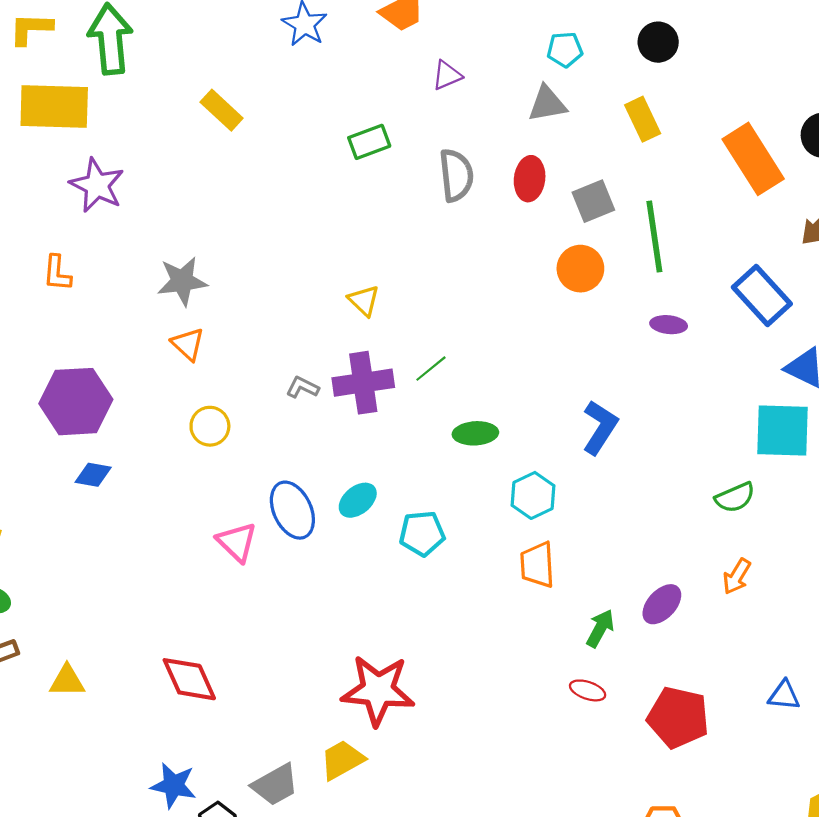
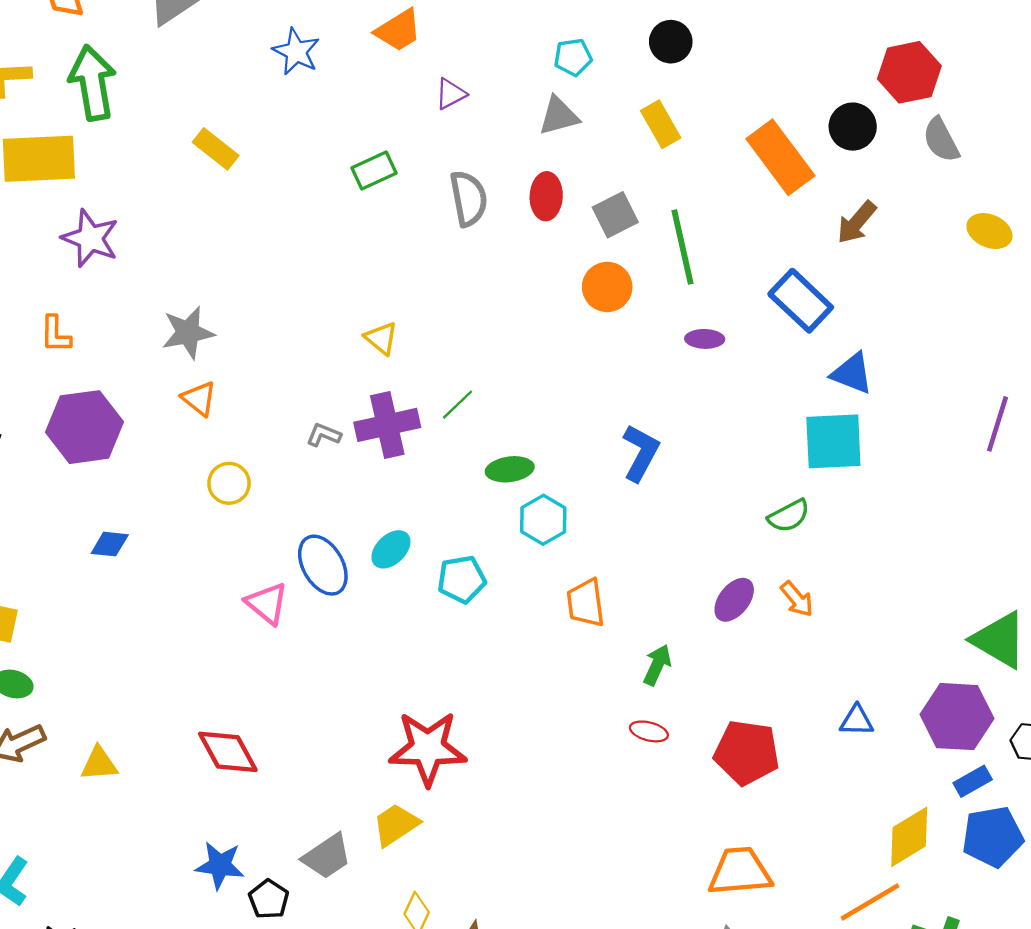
purple hexagon: (76, 402) -> (84, 427), moved
cyan hexagon: (533, 495) -> (543, 520), moved
orange arrow: (737, 576) -> (797, 599), turned -66
purple ellipse: (662, 604) -> (734, 600), moved

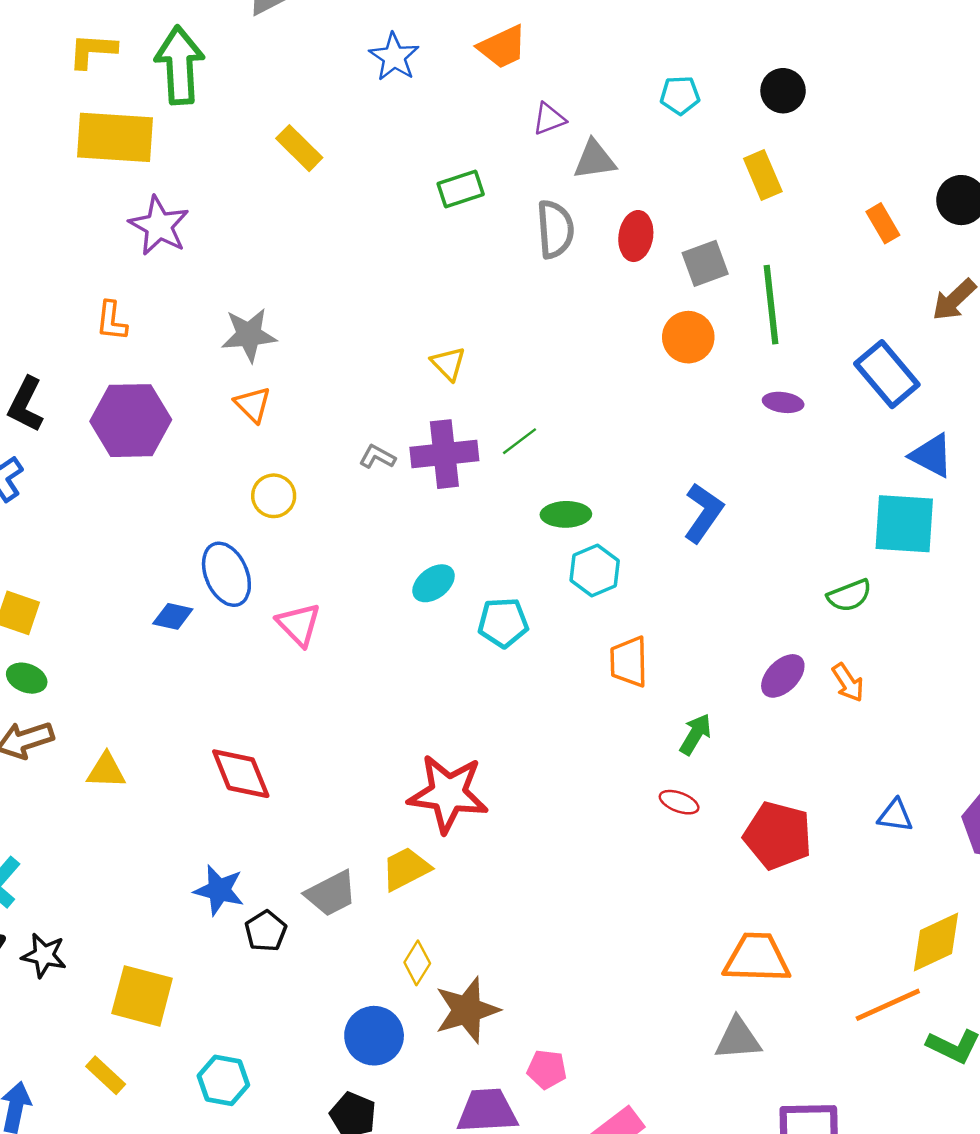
gray triangle: (559, 116) -> (594, 160), moved
orange rectangle: (780, 157) -> (883, 223), size x0.5
blue diamond: (110, 544) -> (173, 616), moved
blue ellipse: (323, 565) -> (226, 574), moved

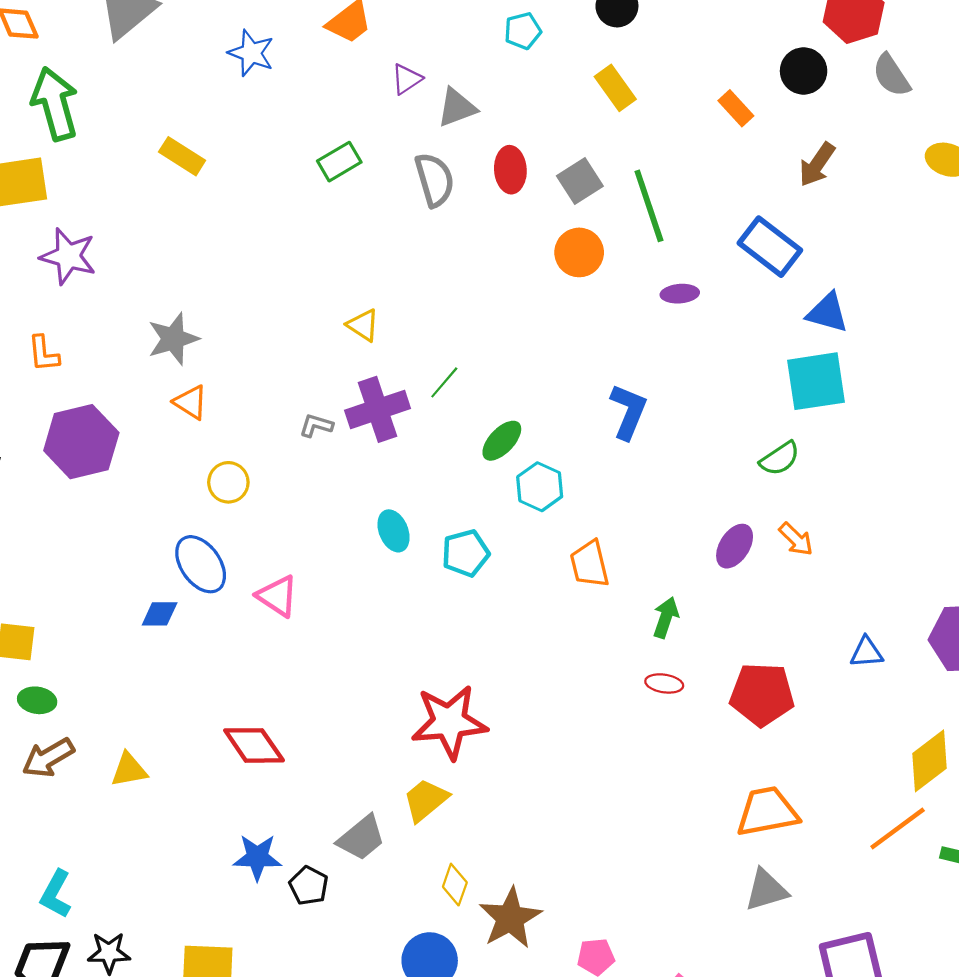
green ellipse: (566, 514) -> (502, 441), turned -33
cyan ellipse: (434, 583) -> (394, 531), turned -63

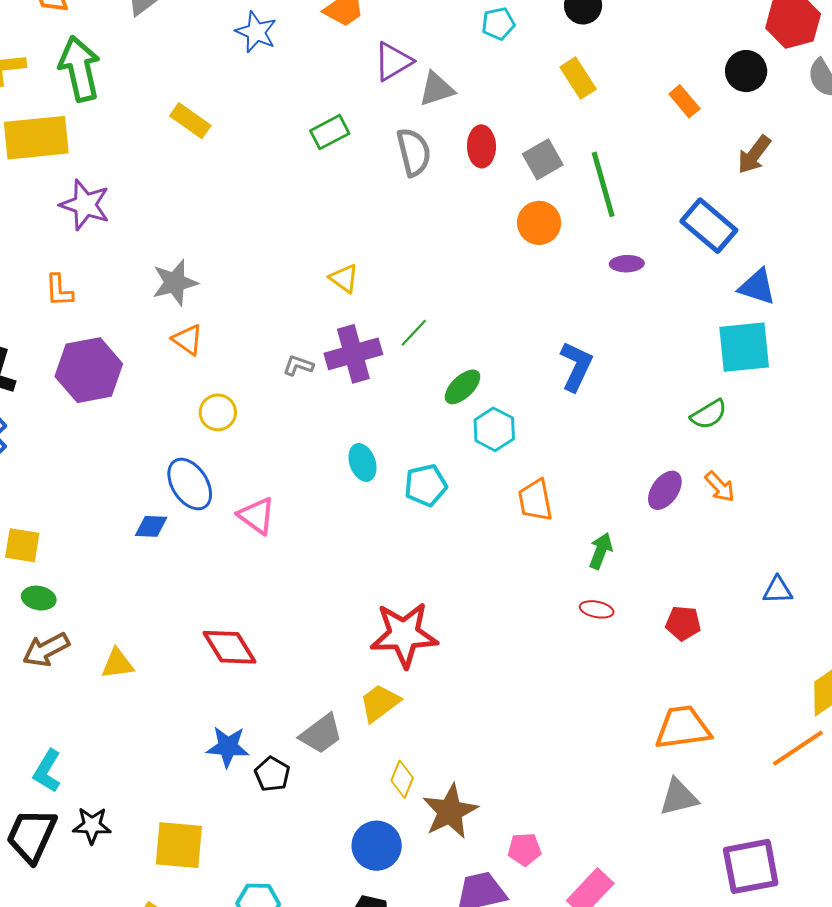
purple triangle: (407, 79) -> (393, 62), size x1.4
red pentagon: (762, 694) -> (683, 623), size x0.6

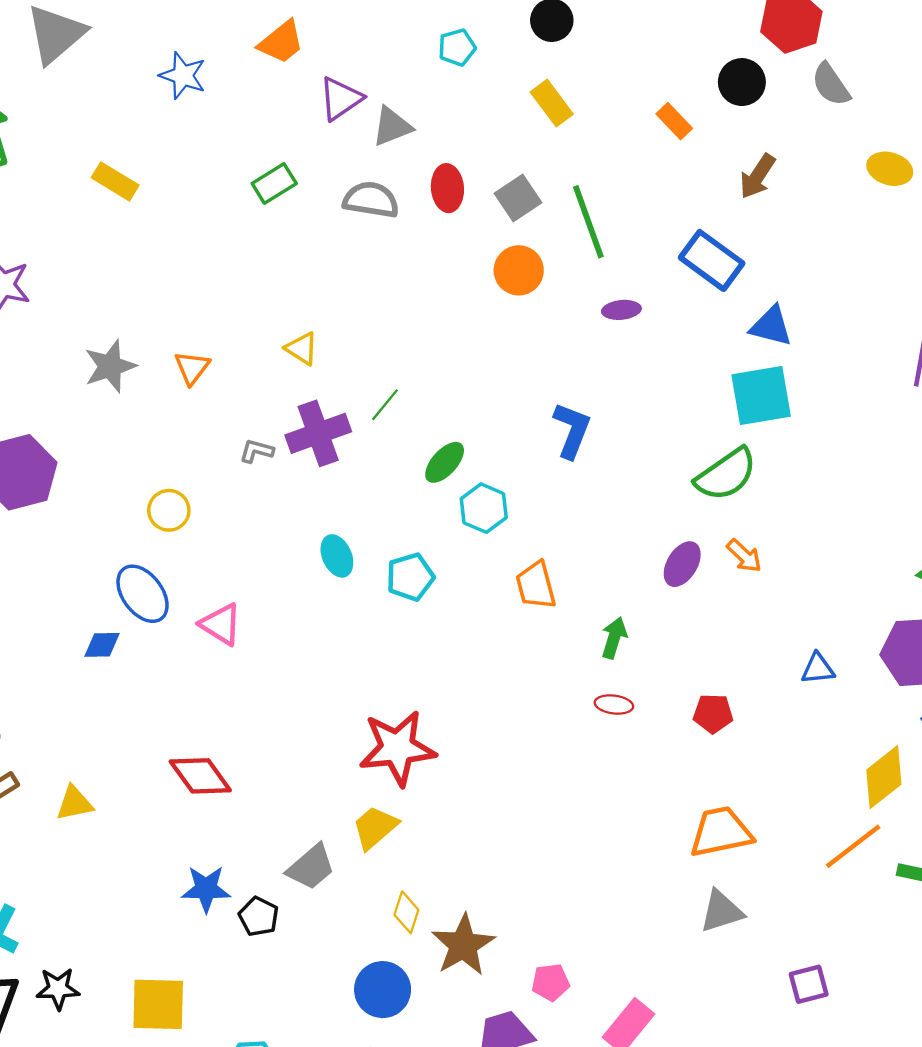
gray semicircle: (414, 152) -> (371, 200), turned -63
orange triangle: (188, 340) -> (192, 368), moved, turned 36
green semicircle: (709, 414) -> (726, 475), size x1.5
purple square: (751, 866) -> (809, 984), size x0.6

